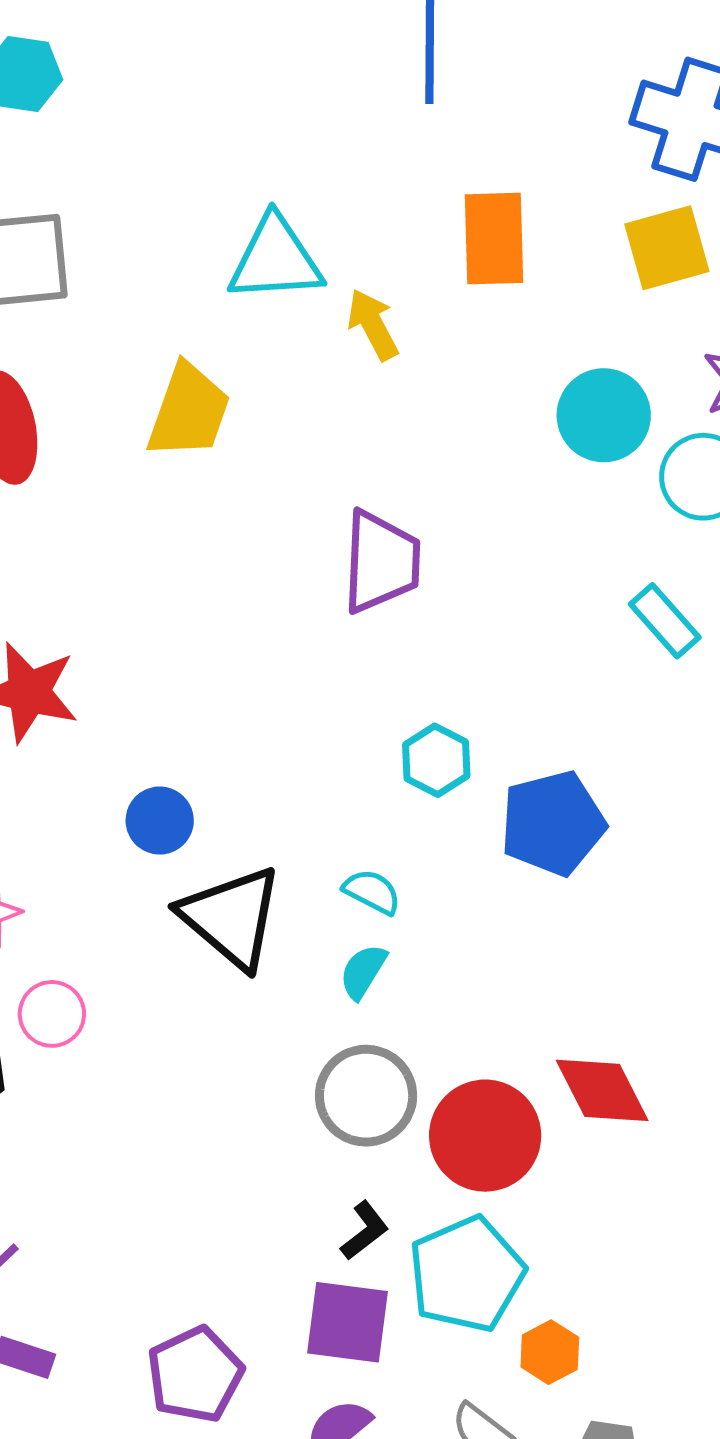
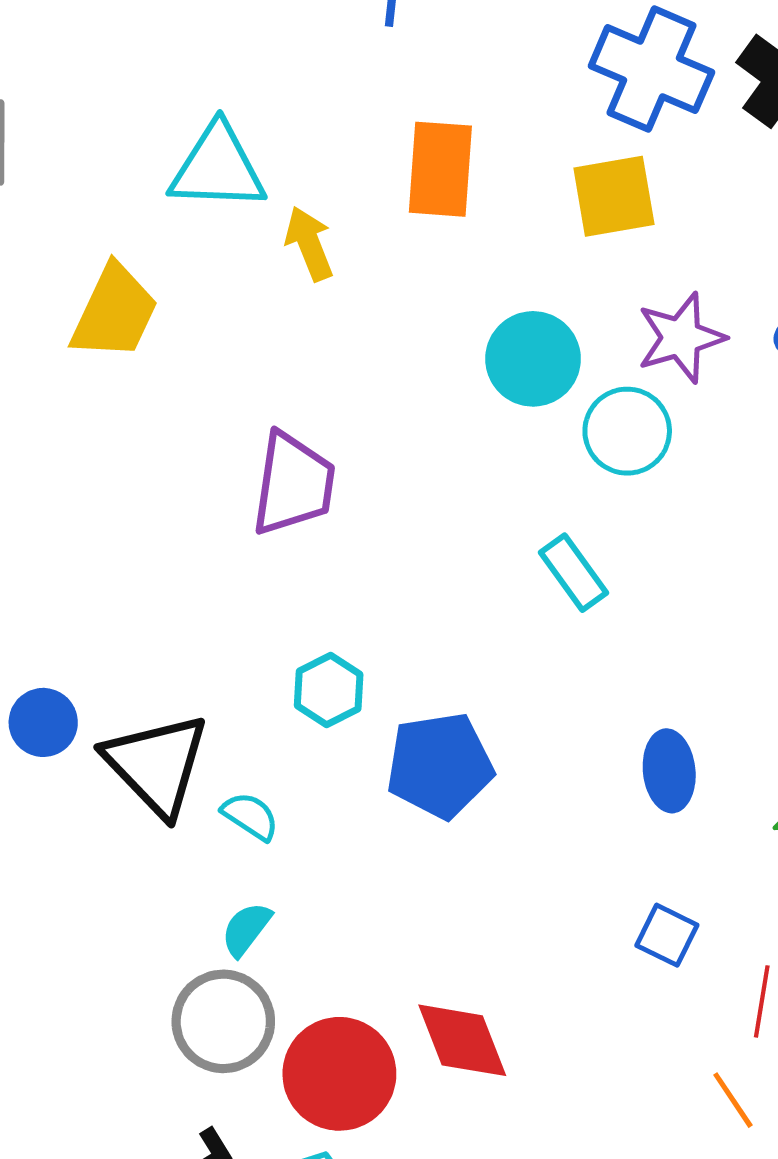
black triangle: (231, 917) -> (157, 764), moved
cyan semicircle: (363, 972) -> (246, 929), moved

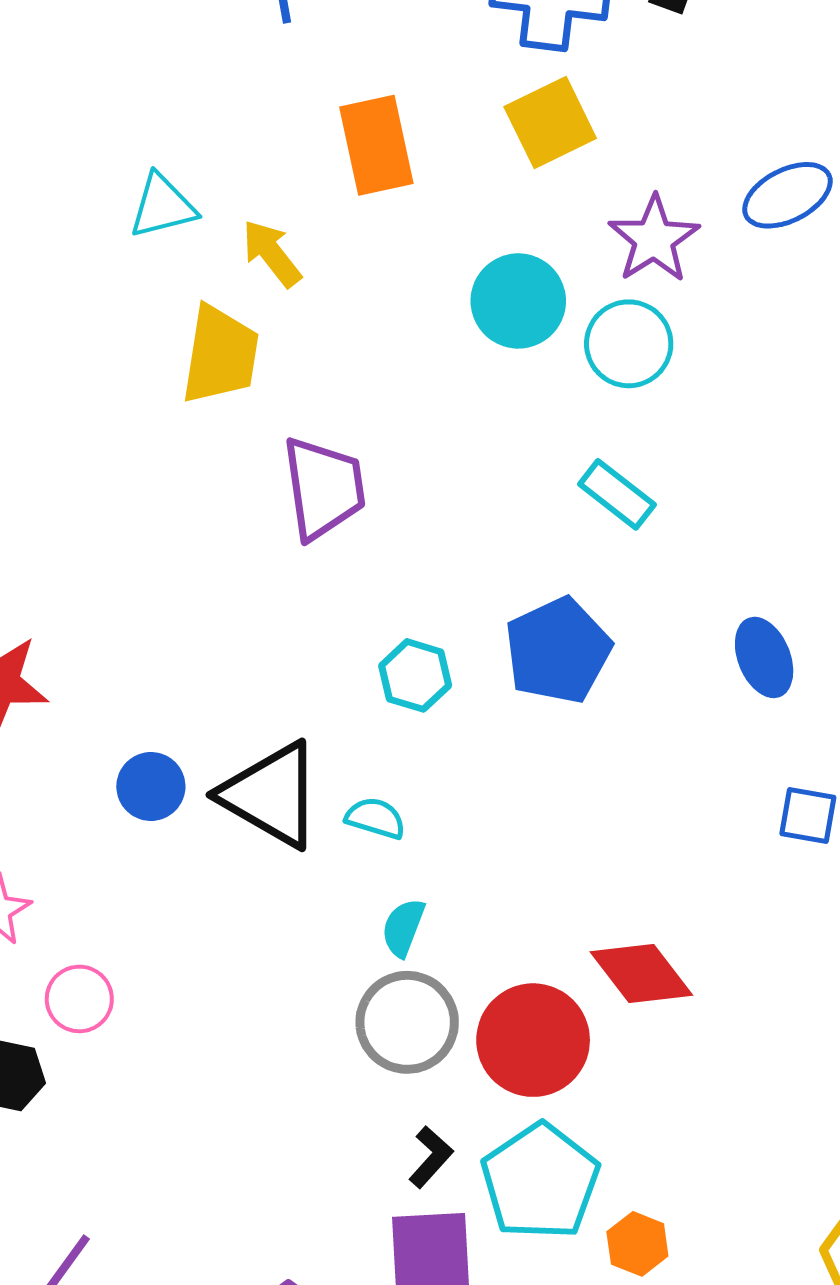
cyan triangle: (218, 168) -> (163, 206), size x0.7
yellow trapezoid: (114, 312) -> (220, 355), moved
blue pentagon: (440, 765) -> (558, 651), moved

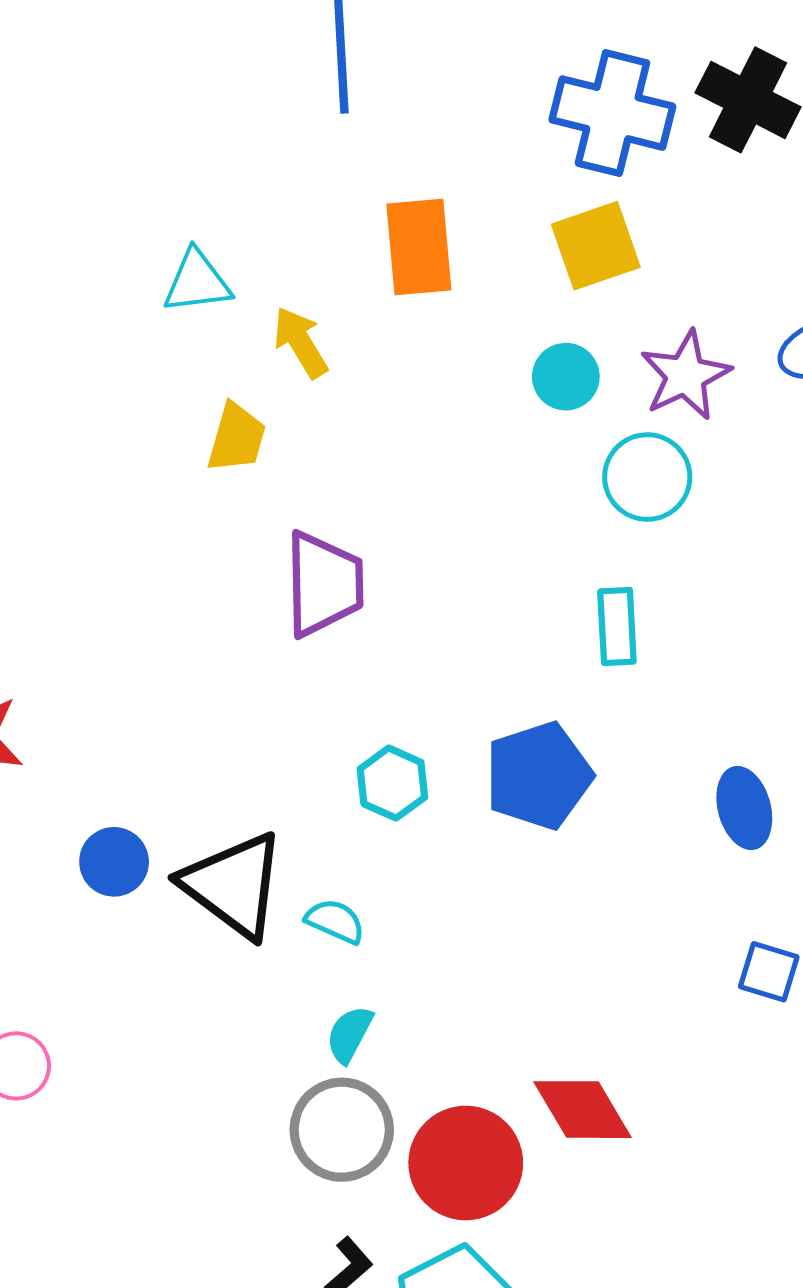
cyan circle: (518, 301) -> (566, 377), moved, size x0.7
yellow trapezoid: (220, 355) -> (237, 438), size x0.7
cyan rectangle: (617, 494) -> (617, 626), turned 42

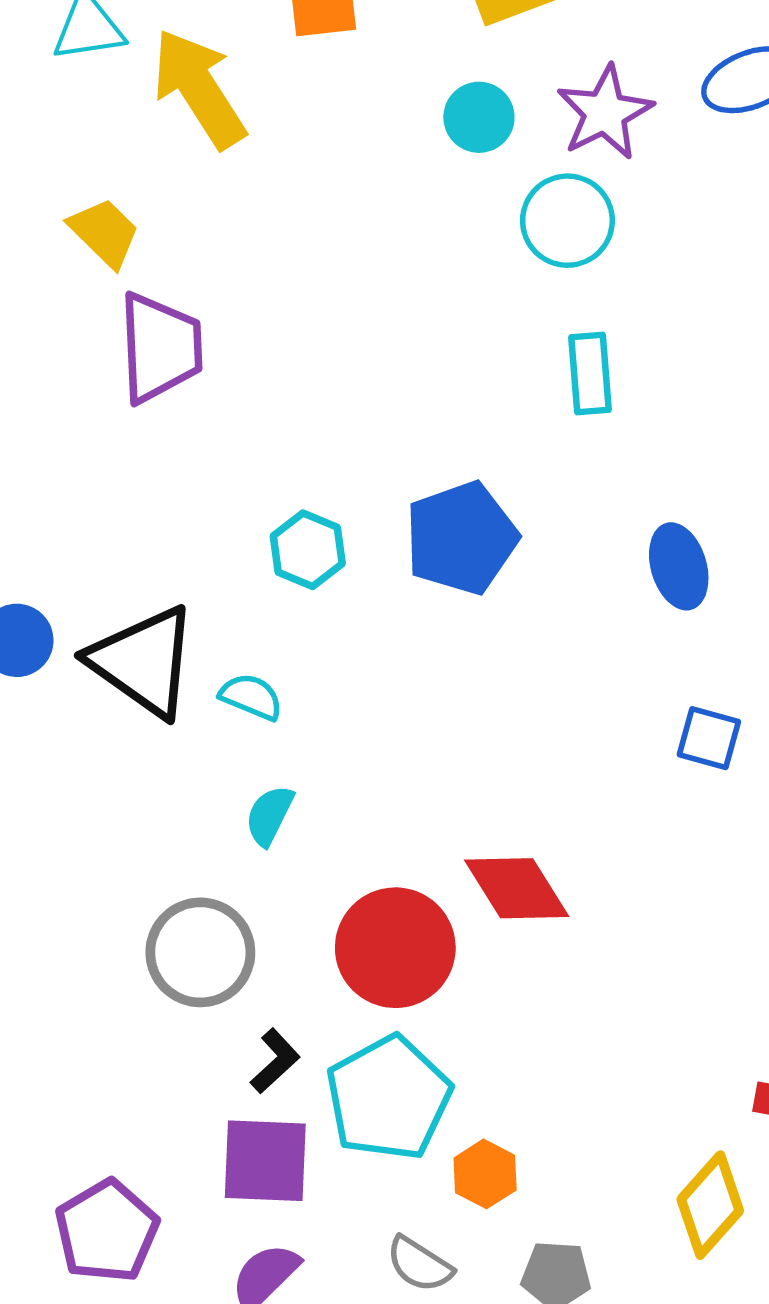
yellow arrow: (301, 342) -> (199, 89), size x1.6
yellow trapezoid: (237, 438) -> (104, 233), moved, turned -60
purple trapezoid: (324, 584) -> (160, 348), moved
cyan rectangle: (617, 626) -> (590, 373), moved
gray circle: (342, 1130) -> (200, 952), moved

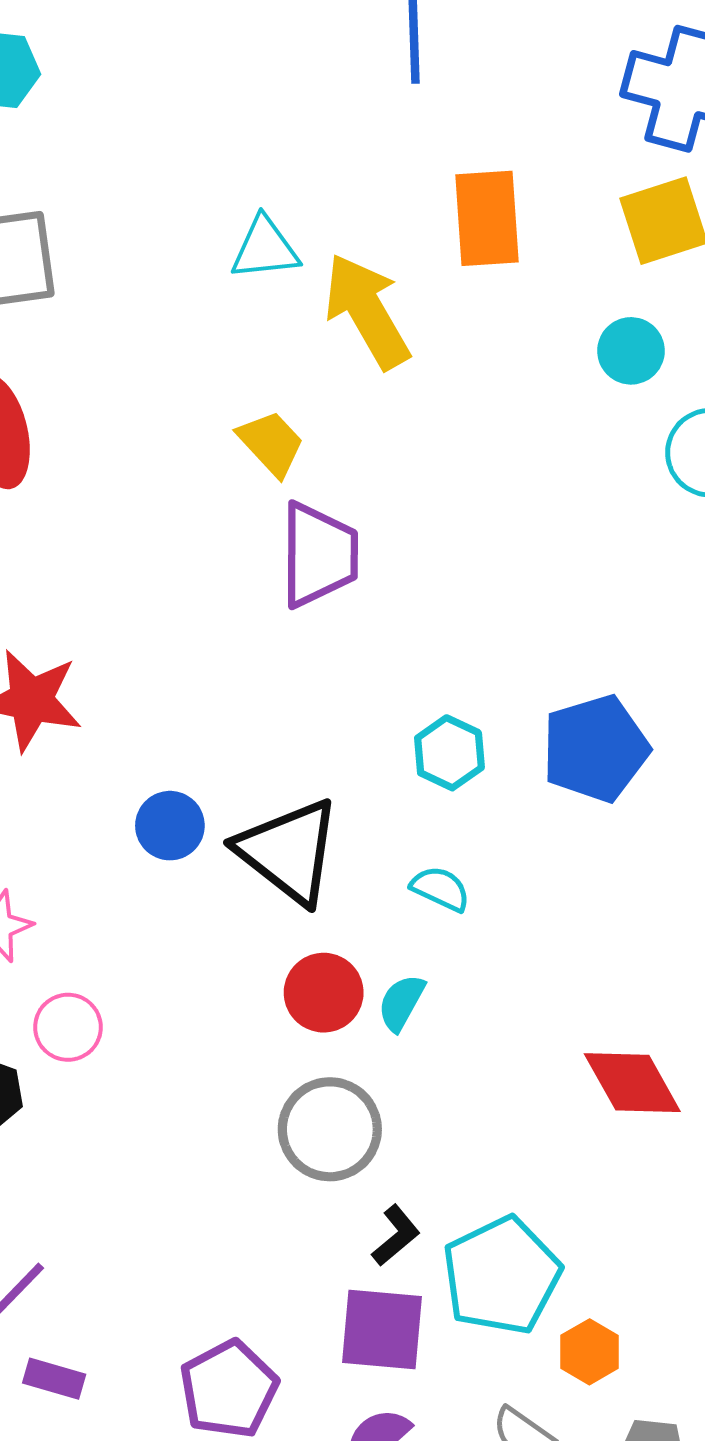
cyan semicircle: (251, 697) -> (440, 889), moved
red circle: (395, 948) -> (324, 993), moved, size x0.7

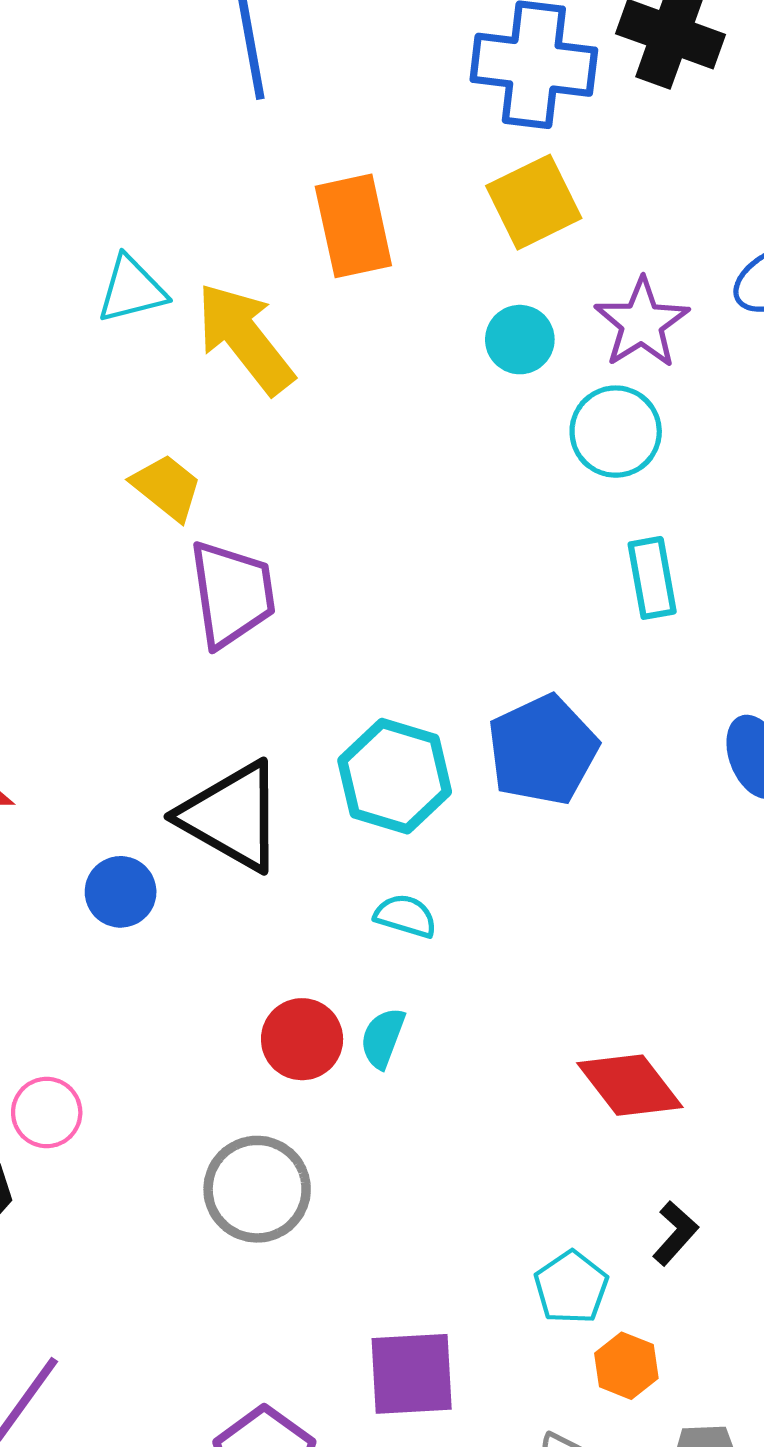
cyan hexagon: (449, 753) -> (395, 776), size x1.5
black triangle: (289, 851) -> (232, 816), moved
gray circle: (330, 1129) -> (257, 1189), moved
black L-shape: (396, 1235) -> (675, 1233), moved
cyan pentagon: (502, 1276) -> (571, 1287), moved, size x0.6

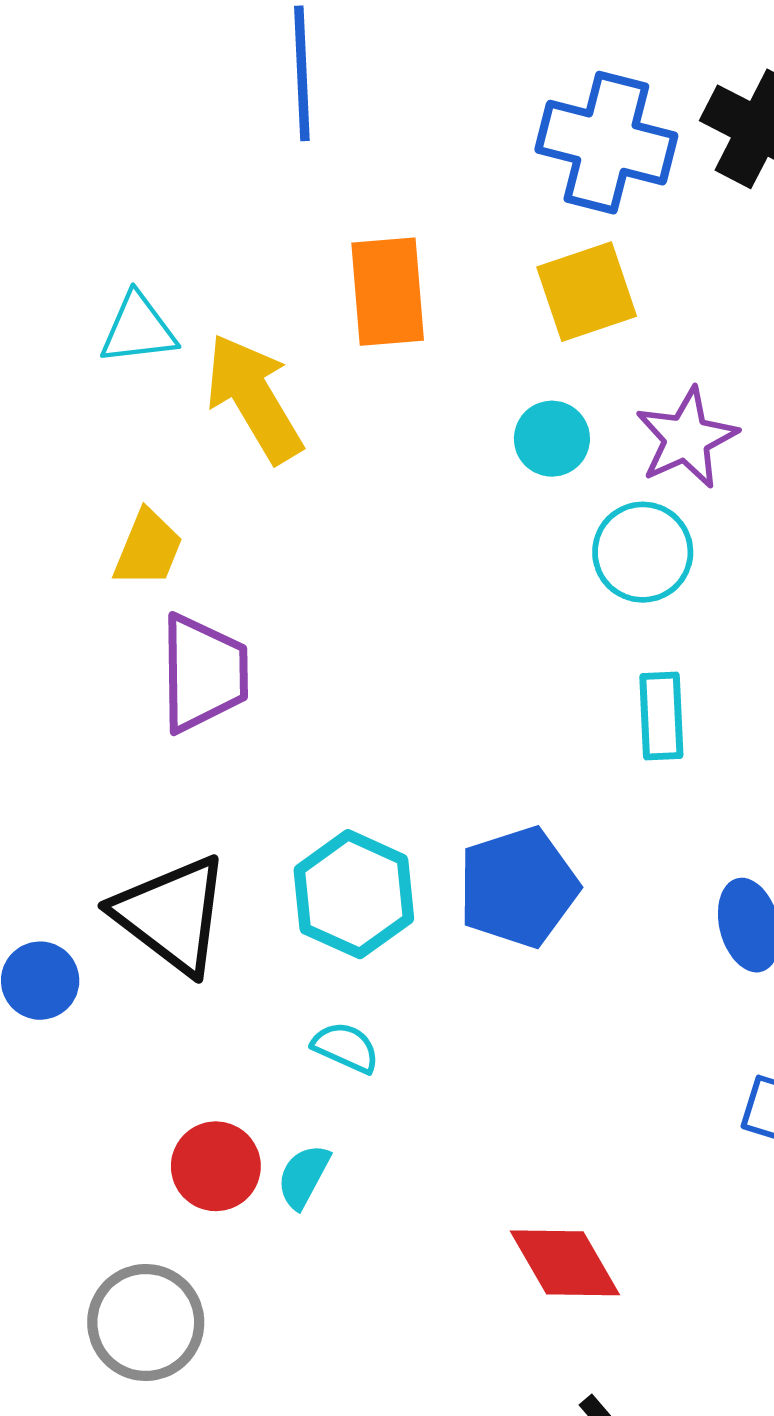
yellow trapezoid: (167, 487) -> (148, 548), turned 66

